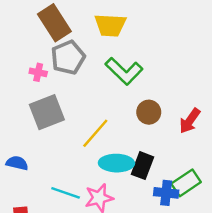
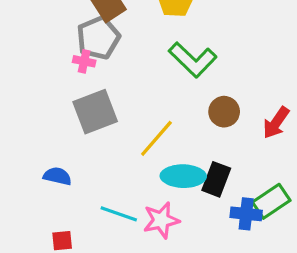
gray pentagon: (68, 57) -> (98, 38), moved

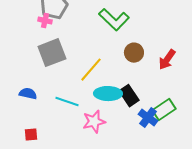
black rectangle: (216, 179) -> (129, 96), turned -55
cyan line: (119, 214) -> (67, 102), moved
blue cross: (246, 214) -> (148, 118), turned 30

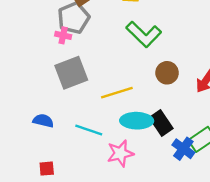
yellow line: (91, 70) -> (117, 93), turned 32

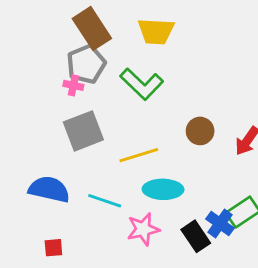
green L-shape: (144, 34) -> (142, 84), moved
blue semicircle: (43, 121) -> (49, 189), size x1.6
black rectangle: (161, 123) -> (196, 236), moved

